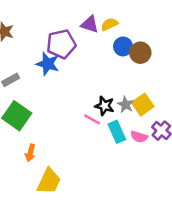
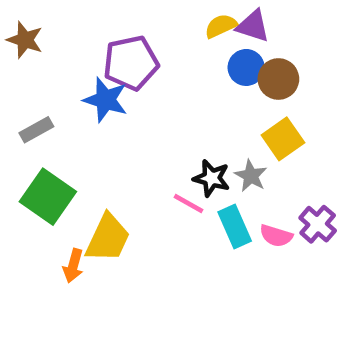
purple triangle: (90, 24) -> (253, 26), moved
yellow square: (143, 105) -> (283, 139), moved
yellow trapezoid: (49, 181) -> (108, 238), moved

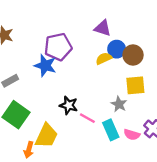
yellow semicircle: (221, 26) -> (104, 59), moved
purple triangle: (253, 26) -> (103, 28), moved
yellow square: (283, 139) -> (135, 85), turned 30
black star: (212, 178) -> (69, 105), moved

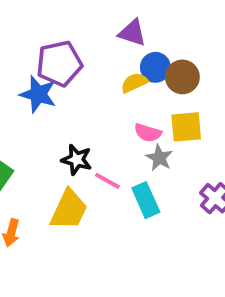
pink semicircle: (132, 135) -> (148, 133), moved
yellow trapezoid: (46, 136) -> (69, 210), moved

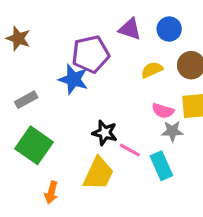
purple triangle: (132, 33) -> (130, 29), moved
blue circle: (155, 67) -> (169, 29), moved
gray star: (159, 158) -> (172, 131), turned -30

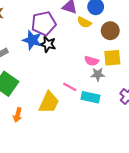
yellow semicircle: (152, 70) -> (84, 22), moved, turned -128
black star: (105, 133) -> (48, 44), moved
cyan rectangle: (161, 166) -> (90, 97), turned -54

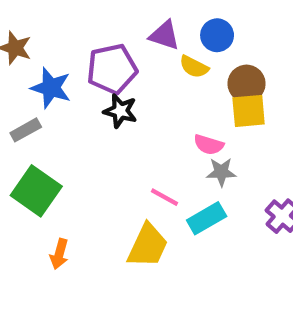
blue star: (32, 40) -> (51, 88), moved
yellow square: (112, 58) -> (249, 111), moved
cyan rectangle: (90, 97) -> (207, 218), turned -42
yellow trapezoid: (49, 102) -> (148, 246), moved

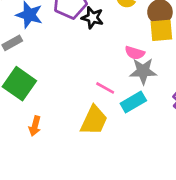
black star: (120, 111) -> (92, 18), moved
gray star: (221, 172) -> (143, 71), size x1.4

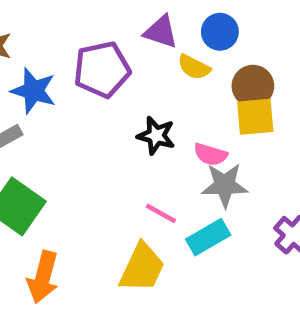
black star: (92, 18) -> (156, 136), moved
orange arrow: (35, 126) -> (43, 277), size x1.5

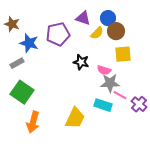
yellow semicircle: (194, 67) -> (97, 33), turned -72
brown circle: (253, 86) -> (116, 31), moved
pink line: (161, 213) -> (120, 95), moved
cyan rectangle: (208, 237) -> (103, 105), turned 48

